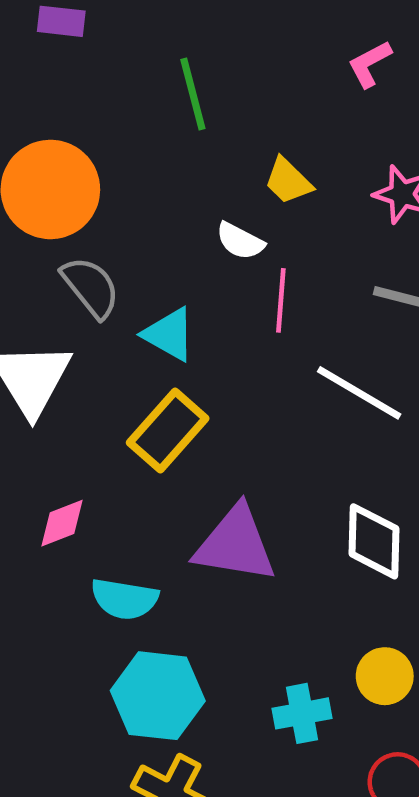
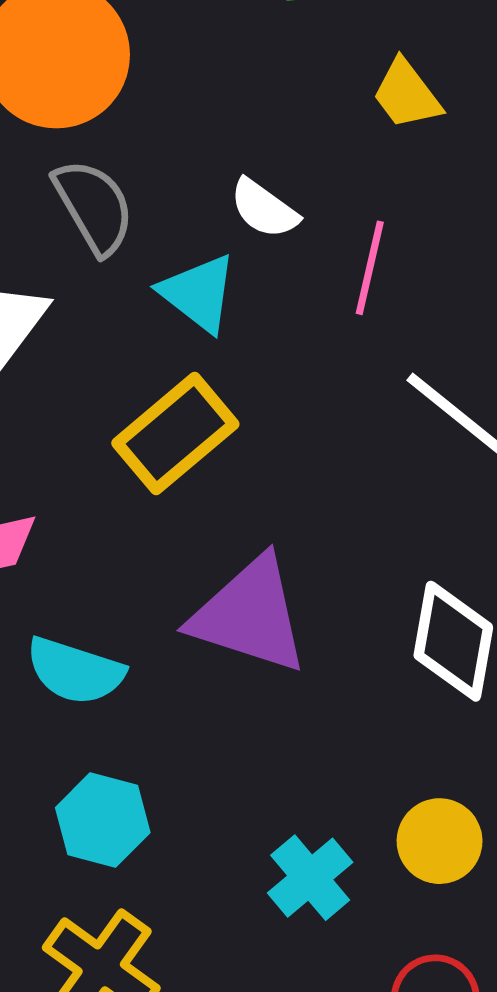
white semicircle: (240, 241) -> (264, 209), moved
cyan hexagon: (158, 696) -> (103, 820), size x0.7
cyan cross: (302, 713) -> (310, 878), turned -38

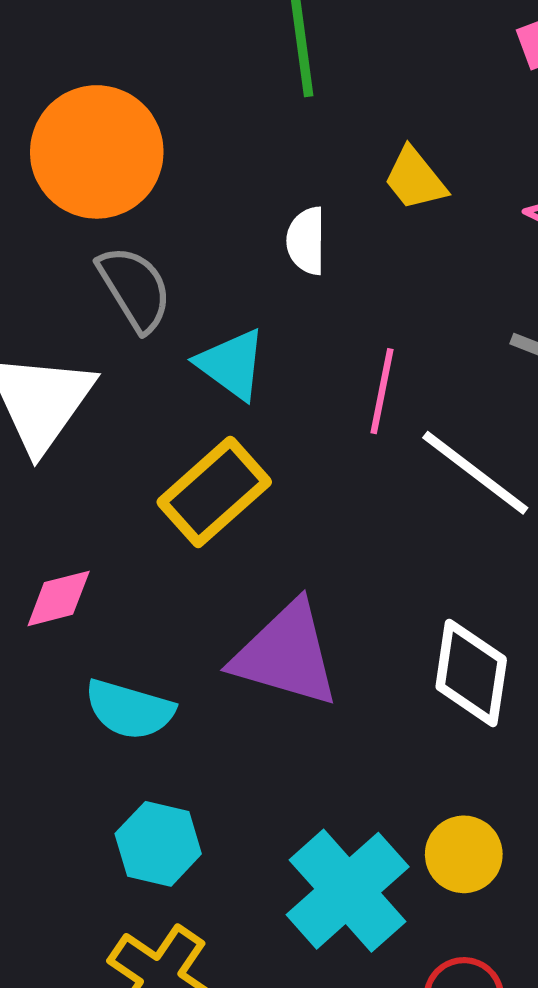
white semicircle: (264, 209) -> (306, 241), moved, turned 56
pink line: (370, 268) -> (382, 391), moved
cyan cross: (310, 878) -> (348, 891), size x1.6

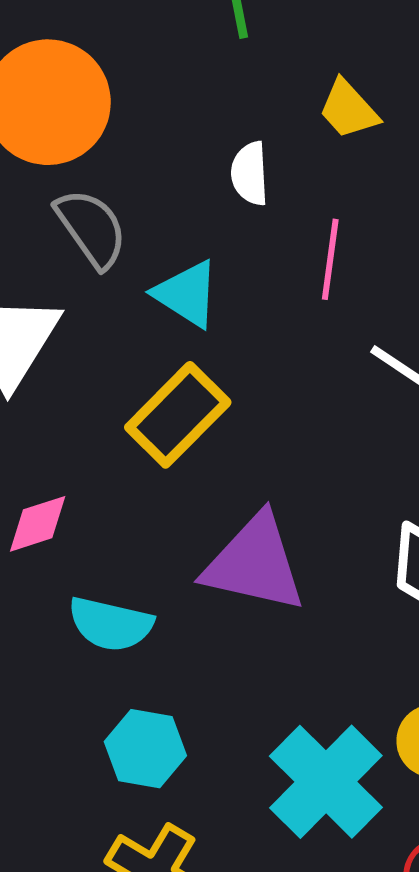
pink line: (382, 391) -> (330, 259), moved

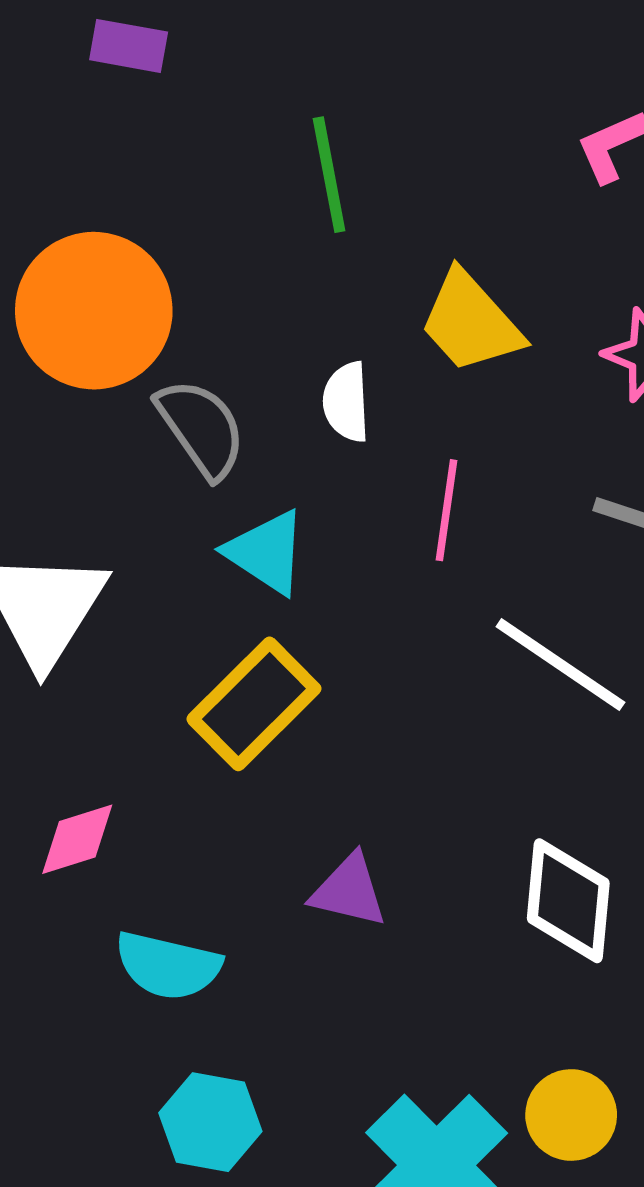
yellow trapezoid: (348, 109) -> (471, 322), size x1.4
gray semicircle: (91, 228) -> (201, 428), moved
purple triangle: (255, 563) -> (349, 891), size x0.6

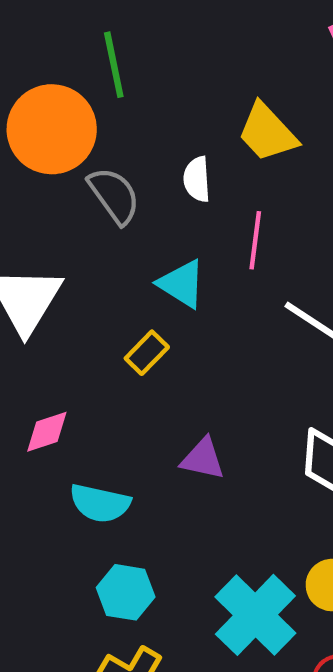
green line: (329, 175) -> (114, 65), moved
cyan triangle: (266, 552) -> (182, 284), moved
yellow rectangle: (254, 704) -> (147, 353), size x0.6

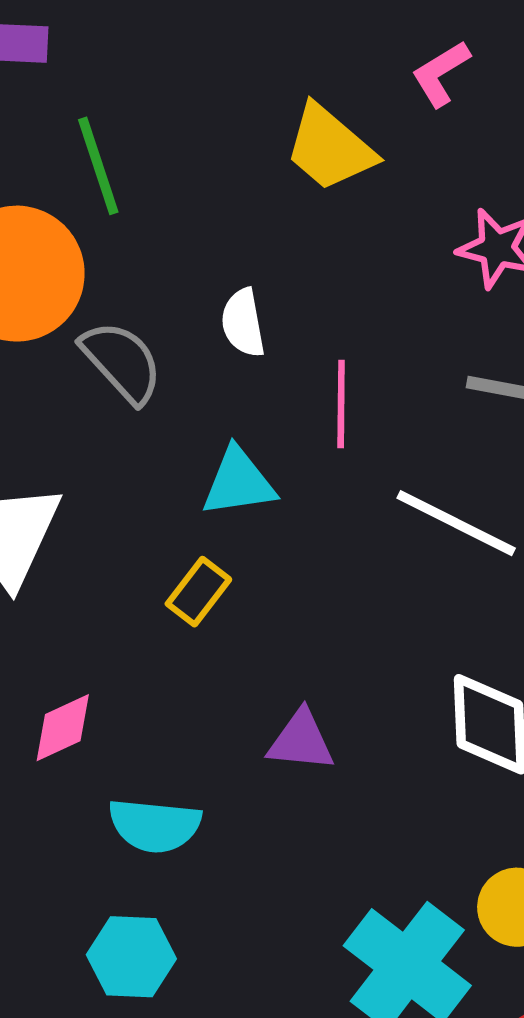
yellow trapezoid: (267, 132) -> (330, 148), moved
cyan triangle: (182, 284) -> (239, 482), turned -34
cyan hexagon: (126, 592) -> (131, 957), moved

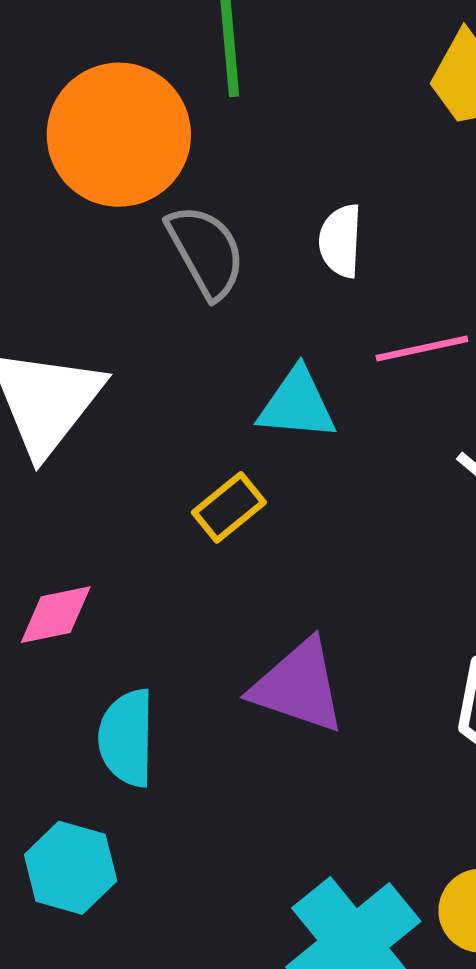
pink line: (341, 404) -> (422, 349), turned 64
purple triangle: (301, 741) -> (298, 686), size x1.4
cyan semicircle: (155, 825) -> (127, 738), turned 72

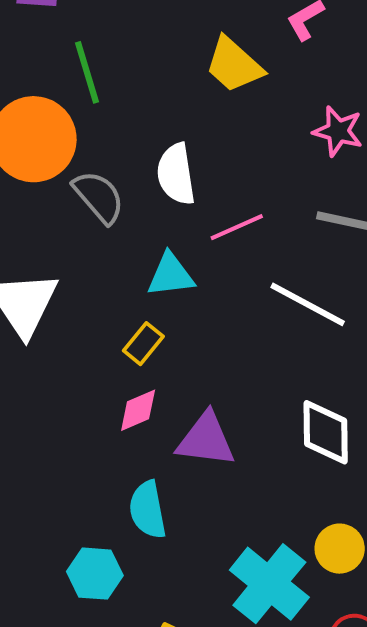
white semicircle: (340, 241) -> (176, 174), size x1.4
pink diamond: (56, 615) -> (138, 410), moved
cyan semicircle: (127, 738) -> (148, 510), moved

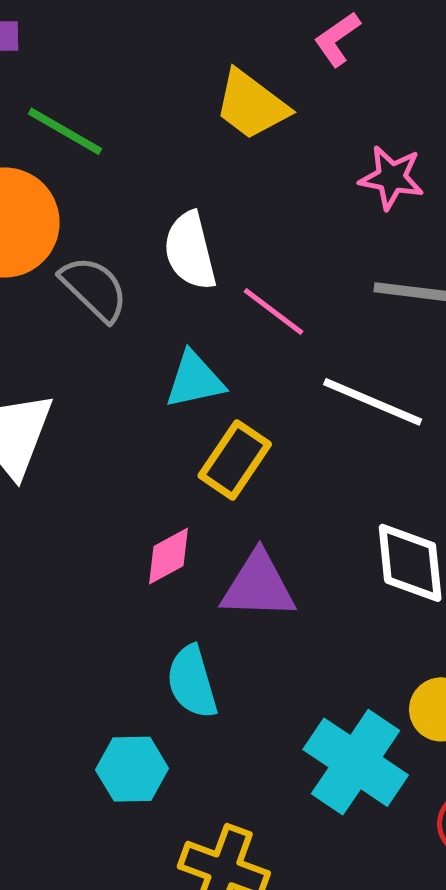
green line: (87, 72) -> (65, 131), turned -38
pink line: (237, 227) -> (274, 311), turned 66
yellow rectangle: (143, 344) -> (235, 460), moved, size x1.4

